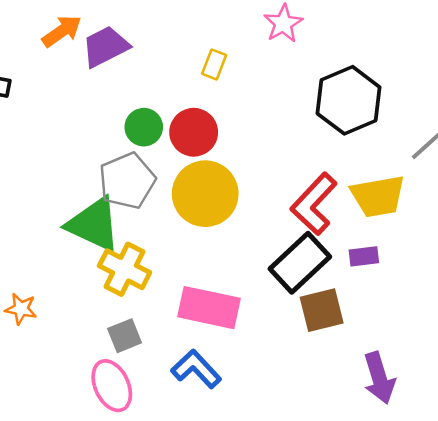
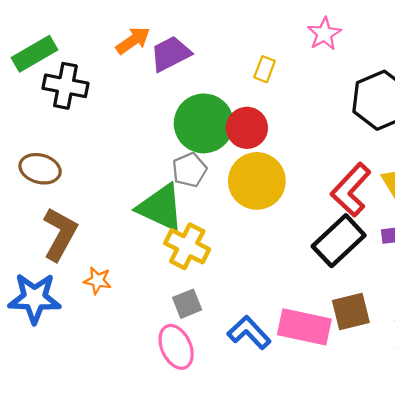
green circle: (144, 127) -> (204, 123), size x1.8
gray pentagon: (127, 181) -> (189, 170), size x0.7
pink rectangle: (209, 308) -> (304, 327), moved
brown square: (322, 310) -> (351, 311), moved

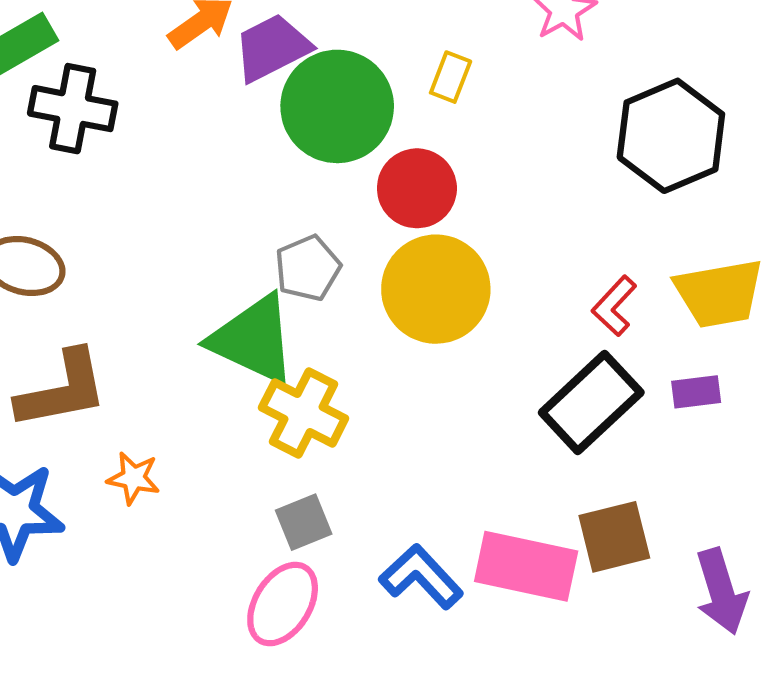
green circle: (204, 123) -> (337, 106), moved
red L-shape: (351, 190) -> (614, 306), size x0.6
brown L-shape: (60, 234) -> (62, 390), turned 50
pink ellipse: (176, 347) -> (283, 604), turned 57

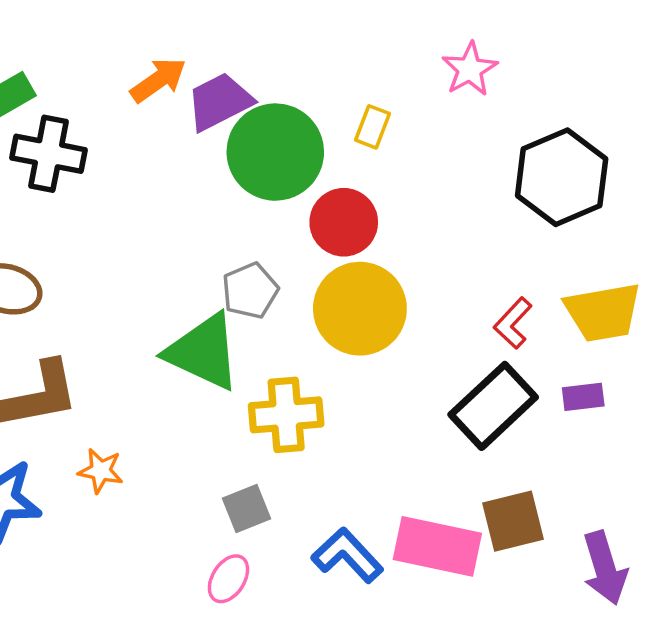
yellow cross: (304, 413) -> (286, 415), moved, turned -32
pink ellipse: (283, 604) -> (228, 579), size x0.7

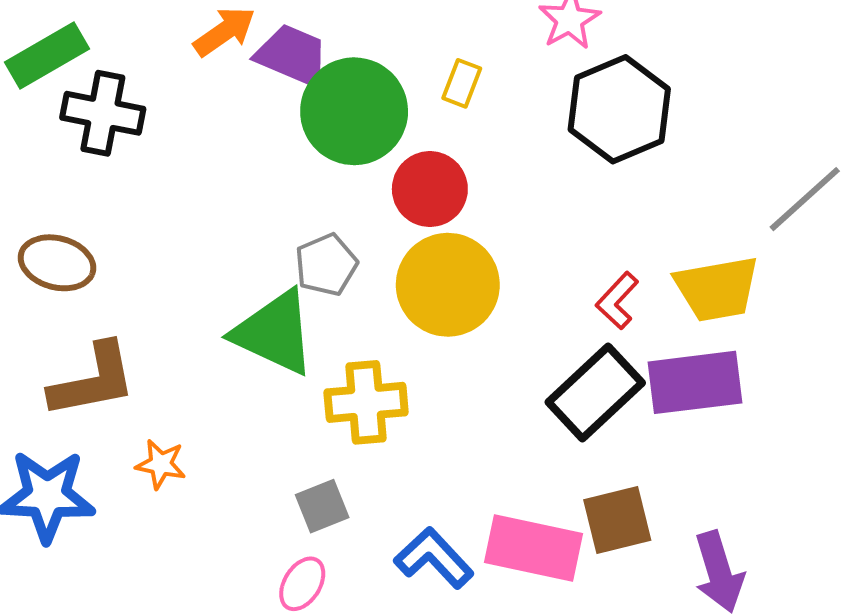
purple trapezoid: (219, 102) -> (292, 55), turned 50
black hexagon: (562, 177) -> (619, 109), moved
purple rectangle: (583, 397) -> (695, 382), size x2.0

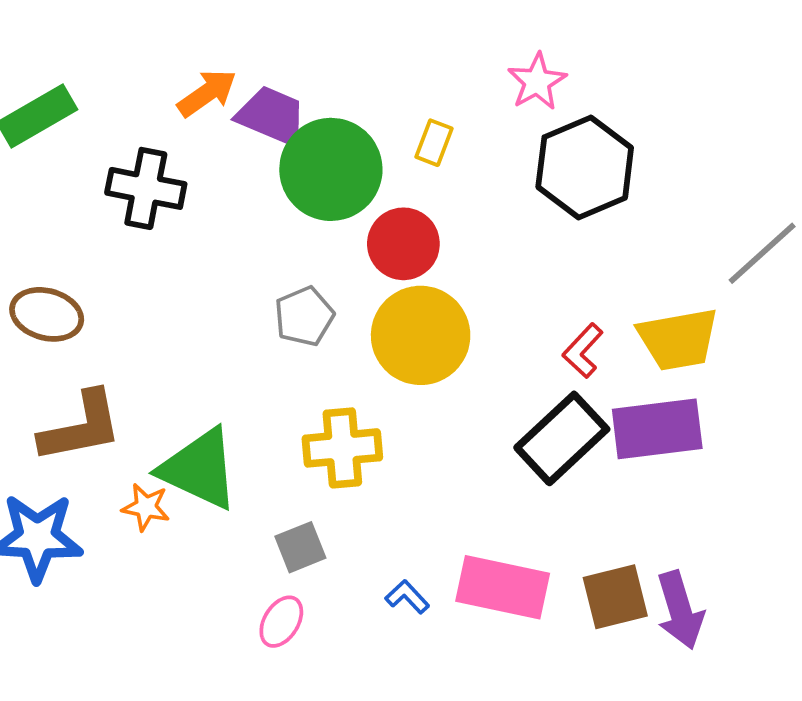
black cross: (103, 113) -> (146, 188), moved
green triangle: (274, 333) -> (199, 469), moved
brown square: (617, 520) -> (615, 597), moved
blue L-shape: (434, 558) -> (407, 597), size x0.6

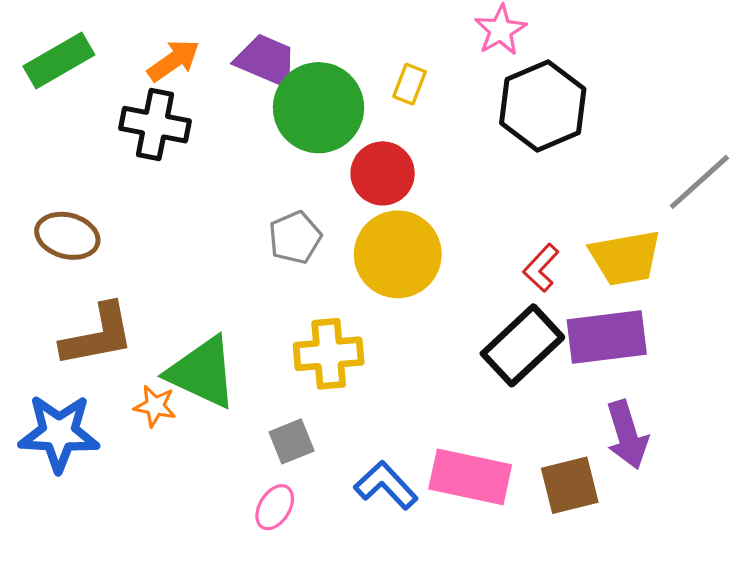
orange arrow: (207, 93) -> (174, 60), moved
blue L-shape: (407, 597) -> (386, 485), size x1.6
purple arrow: (680, 610) -> (627, 435), moved

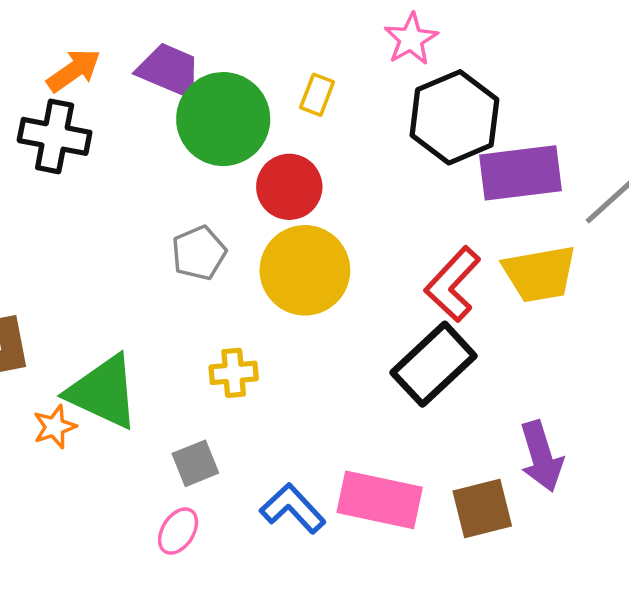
red L-shape: (541, 268) -> (453, 284), size x1.5
purple rectangle: (607, 337) -> (520, 173), moved
yellow cross: (329, 354) -> (234, 373), size x0.7
orange star: (155, 406) -> (55, 427), turned -30

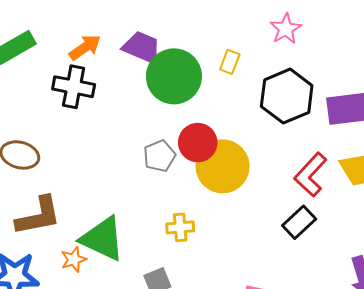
black hexagon: (454, 117) -> (287, 96), moved
red circle: (289, 187) -> (198, 143), moved
black rectangle: (434, 364) -> (299, 222), size x0.7

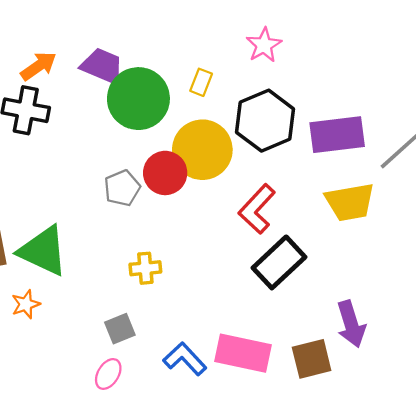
yellow circle: (223, 166) -> (202, 150), moved
red L-shape: (310, 175) -> (257, 209), moved
black rectangle: (299, 222) -> (279, 262), size x1.4
green triangle: (103, 239) -> (43, 251), moved

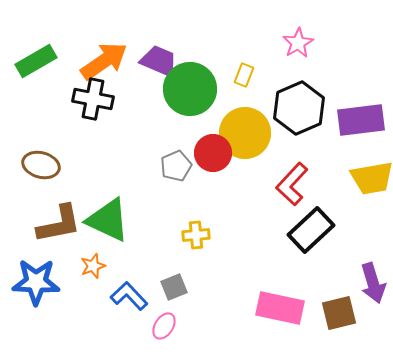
orange arrow: (38, 66) -> (104, 61), size x1.5
blue L-shape: (185, 359) -> (129, 296), moved

